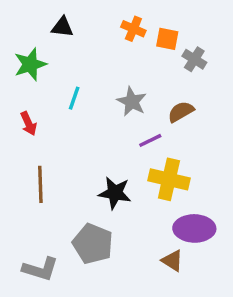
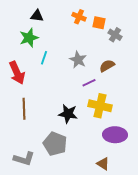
green star: (30, 64) -> (29, 38), moved
red arrow: (29, 124) -> (17, 73), size x1.6
brown triangle: (172, 261) -> (103, 164), moved

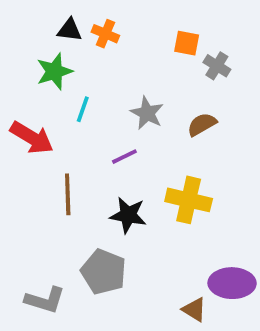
orange cross: (79, 17) -> (105, 34), moved
red arrow: (17, 73) -> (32, 138), turned -35
purple line: (89, 83) -> (124, 157), moved
brown line: (24, 109) -> (68, 194), moved
purple ellipse: (115, 135) -> (232, 283), moved

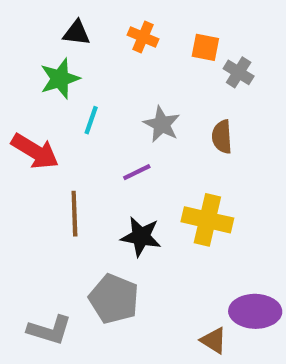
orange cross: (105, 34) -> (143, 37), moved
brown semicircle: (202, 124) -> (222, 137), turned -64

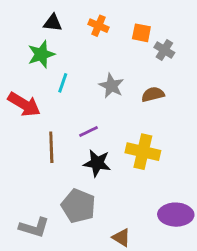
brown semicircle: (222, 137) -> (153, 94), turned 80
purple line: (137, 172) -> (88, 132), moved
brown triangle: (214, 340) -> (121, 237), moved

